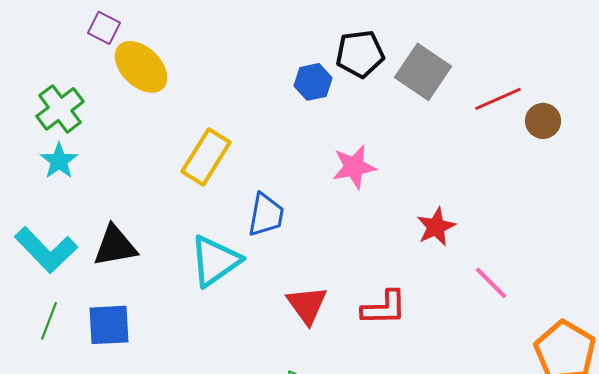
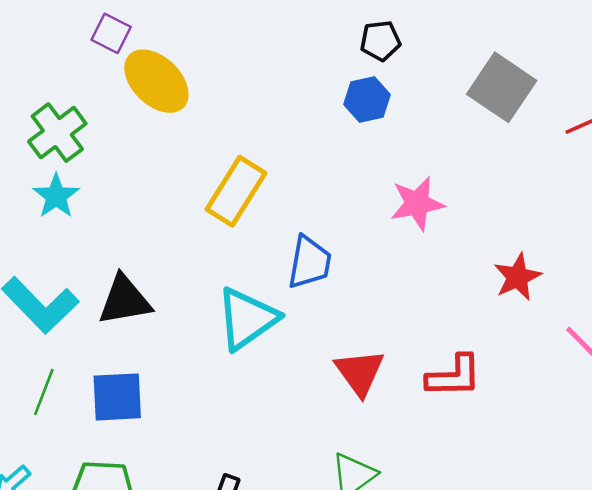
black pentagon: (360, 54) -> (380, 41), moved, size x0.7

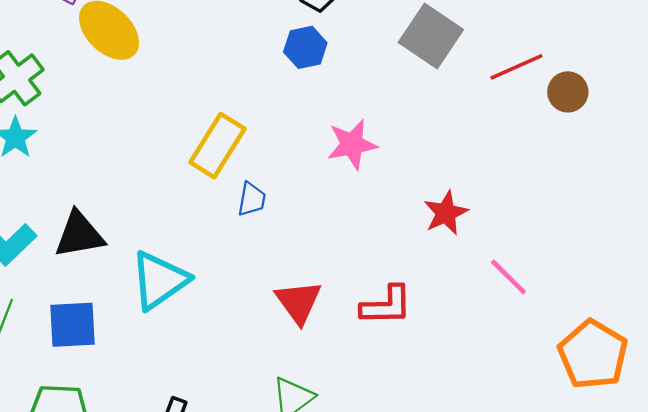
yellow rectangle: (236, 191) -> (217, 146), moved
blue trapezoid: (309, 262) -> (252, 199), size x0.7
cyan triangle: (247, 319) -> (159, 280), moved

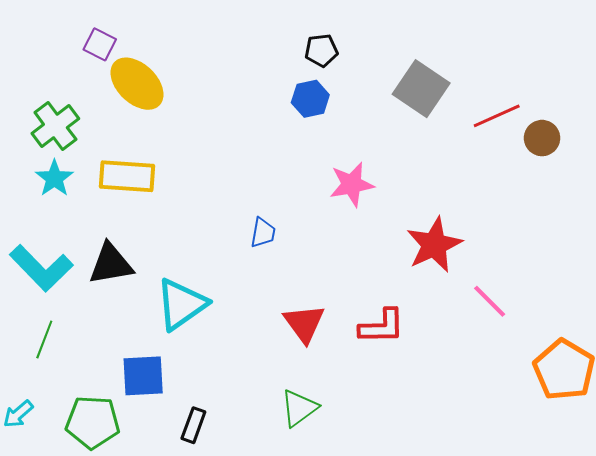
yellow rectangle: (217, 146) -> (127, 176), moved, turned 62
red star: (446, 213) -> (434, 245), size x1.4
blue square: (72, 325) -> (143, 376), moved

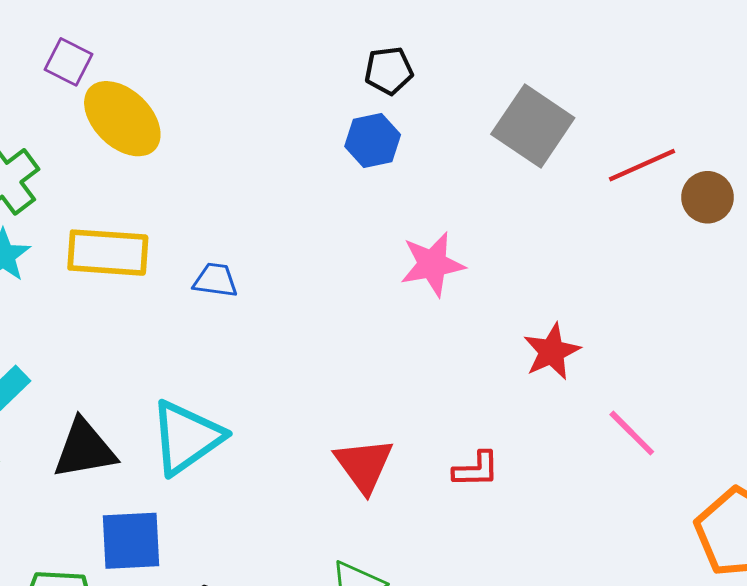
blue trapezoid: (263, 233) -> (215, 280), moved, turned -92
red star: (434, 245) -> (552, 352), size x0.7
black triangle: (111, 264) -> (84, 449), moved
red L-shape: (382, 326) -> (476, 469), size x0.7

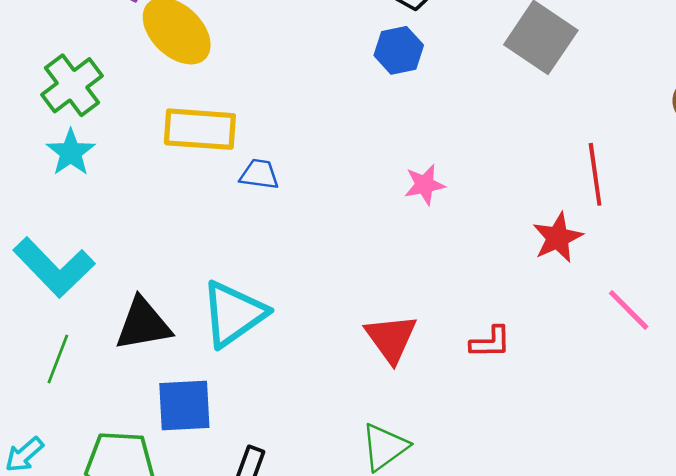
red line: (642, 165) -> (595, 174), moved, turned -74
yellow rectangle: (108, 253) -> (200, 129), moved
pink star: (432, 264) -> (425, 185), moved, size x0.7

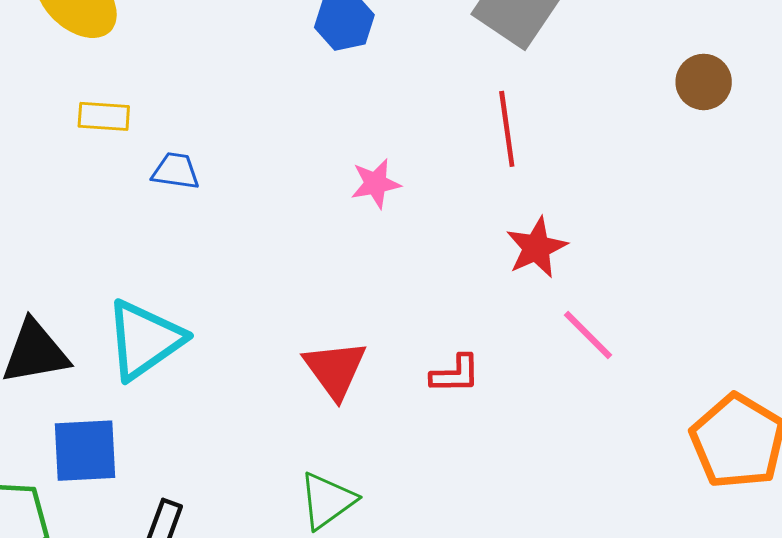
yellow rectangle: (200, 129) -> (104, 116), size x0.6
red line: (595, 174) -> (507, 129), moved
pink line: (629, 310) -> (588, 335), moved

